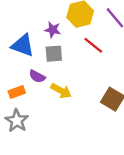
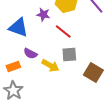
red line: (93, 45) -> (63, 32), moved
gray square: (54, 54) -> (69, 55), moved

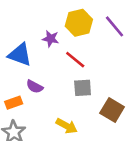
yellow arrow: (50, 66) -> (67, 126), moved

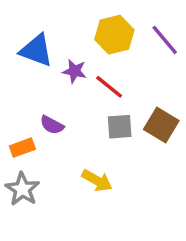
purple star: (51, 39) -> (74, 71), moved
blue triangle: (20, 55) -> (36, 50), moved
brown square: (112, 110) -> (161, 125), moved

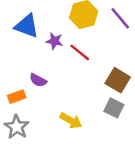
gray square: (120, 127) -> (114, 108), moved, turned 30

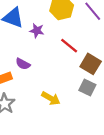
red line: (80, 52) -> (69, 46), moved

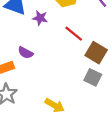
yellow arrow: (51, 98) -> (55, 105), moved

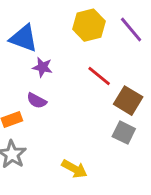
purple star: (40, 18) -> (42, 67), moved

